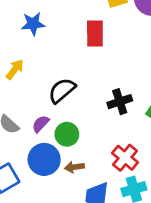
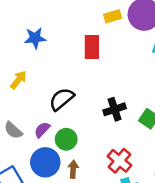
brown arrow: (74, 167) -> (73, 169), turned 102

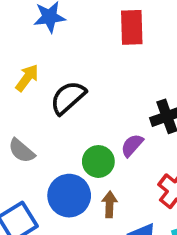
black semicircle: (62, 99) -> (68, 98), moved
purple semicircle: (42, 130) -> (132, 145), moved

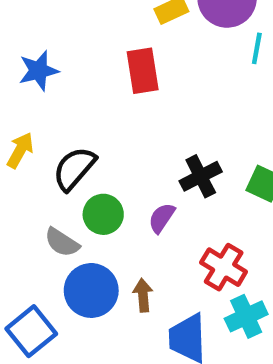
gray semicircle: (22, 151) -> (62, 242), moved
green circle: (98, 161) -> (103, 214), moved

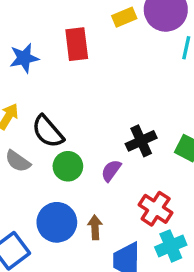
red rectangle: (143, 71) -> (77, 44), moved
black semicircle: (74, 168) -> (48, 132), turned -84
gray semicircle: (62, 242) -> (18, 161), moved

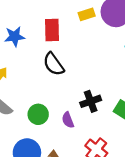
black semicircle: (48, 132) -> (54, 64), moved
purple semicircle: (111, 171) -> (68, 120), turned -63

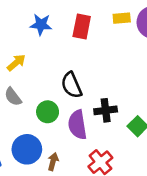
black semicircle: (54, 64) -> (71, 85), moved
purple semicircle: (68, 120) -> (77, 125), size x1.6

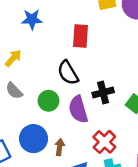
red rectangle: (82, 27) -> (80, 36), moved

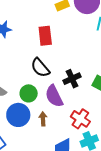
blue circle: (34, 139) -> (18, 115), moved
brown arrow: (60, 147) -> (43, 119), moved

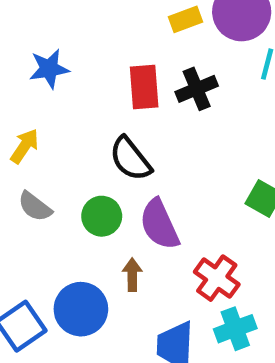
black cross: (72, 79) -> (197, 89), moved
blue circle: (18, 115) -> (81, 309), moved

